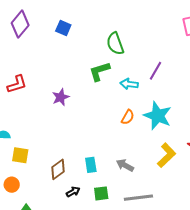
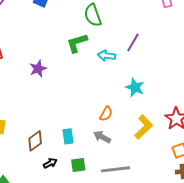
cyan star: (158, 116) -> (135, 87), size x0.7
orange semicircle: (128, 117) -> (106, 114), moved

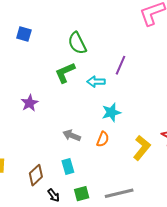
cyan star: (135, 87) -> (111, 112), moved, turned -30
gray arrow: (102, 137) -> (72, 135), moved
black arrow: (50, 163) -> (54, 195), turned 88

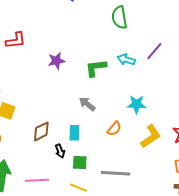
green L-shape: (65, 73) -> (96, 68), moved
cyan star: (111, 112) -> (137, 104), moved
orange semicircle: (103, 139) -> (114, 129), moved
black arrow: (54, 195) -> (60, 151), moved

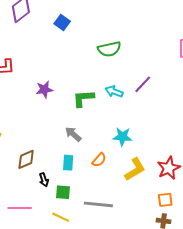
green semicircle: (119, 17) -> (109, 49), turned -95
cyan rectangle: (74, 133) -> (68, 163), moved

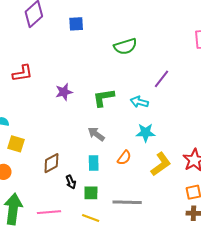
blue square: (62, 23) -> (76, 24), turned -35
cyan arrow: (114, 92) -> (139, 102), moved

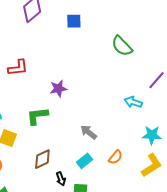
green semicircle: (125, 46) -> (122, 46), turned 60
green L-shape: (104, 98) -> (37, 116), moved
cyan star: (146, 133) -> (152, 135), moved
cyan rectangle: (94, 163) -> (85, 161), turned 49

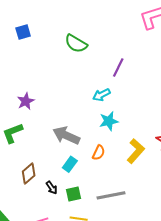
cyan arrow: (133, 102) -> (101, 95), turned -30
gray arrow: (89, 132) -> (66, 135), size x1.5
cyan star: (152, 135) -> (109, 121), moved

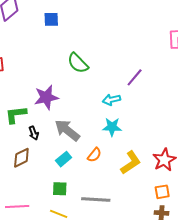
green semicircle: (76, 44) -> (78, 63), moved
purple star: (26, 101) -> (46, 97), moved, size x1.4
black arrow: (52, 188) -> (34, 133), moved

